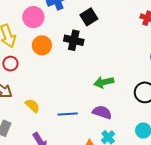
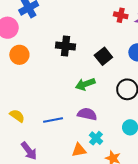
black square: (89, 17) -> (103, 56), moved
black cross: (74, 40) -> (65, 46), moved

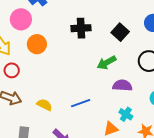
purple semicircle: (87, 114) -> (122, 85), moved

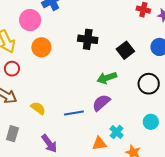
purple semicircle: (122, 85) -> (101, 103), moved, turned -54

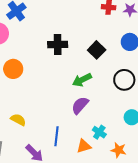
orange circle: (41, 47) -> (13, 69), moved
blue line: (74, 113) -> (56, 136), moved, turned -66

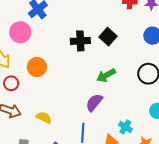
black square: (97, 50) -> (108, 37), moved
purple semicircle: (80, 105) -> (94, 103), moved

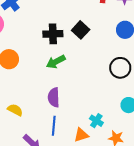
green arrow: (106, 75) -> (56, 62), moved
purple semicircle: (94, 103) -> (54, 97), moved, turned -42

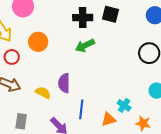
black square: (81, 30) -> (110, 14), turned -30
purple semicircle: (54, 97) -> (64, 83), moved

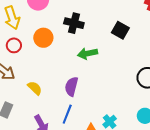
black cross: (83, 18) -> (74, 23), moved
purple semicircle: (64, 83) -> (71, 86), moved

